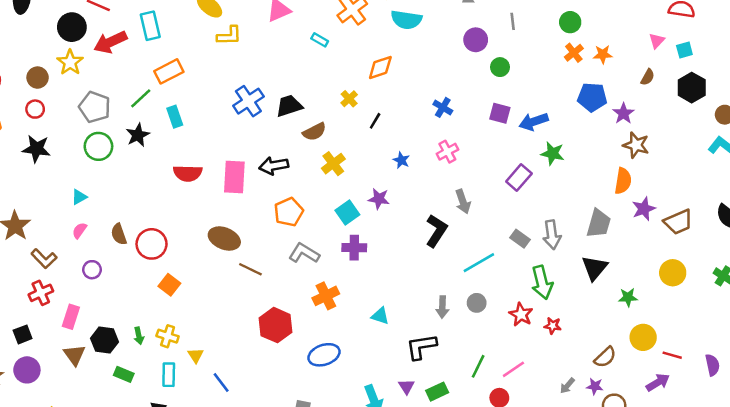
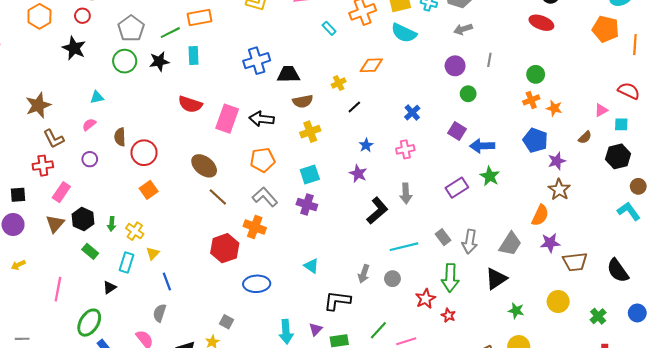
purple star: (379, 199) -> (358, 174), moved
orange cross: (326, 296) -> (255, 227), moved, turned 30

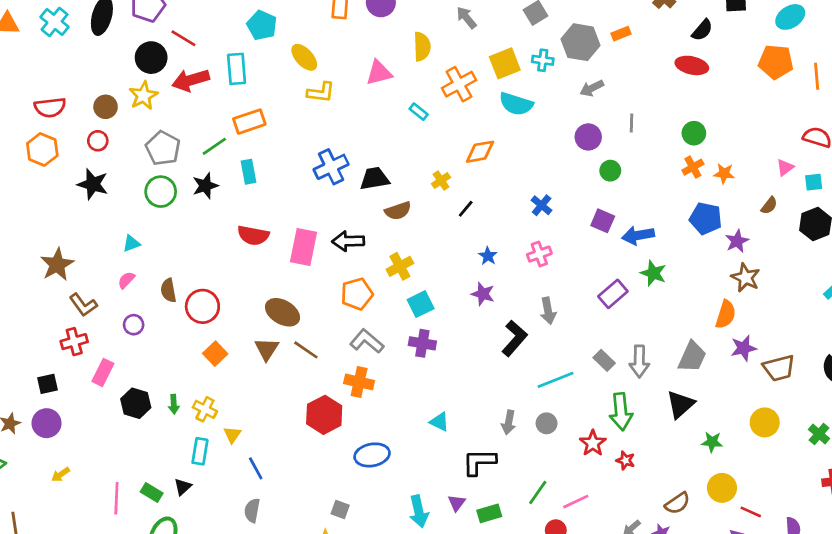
yellow cross: (310, 132) -> (400, 266), moved
brown triangle: (55, 224) -> (267, 349), moved
green rectangle: (90, 251) -> (152, 492), moved

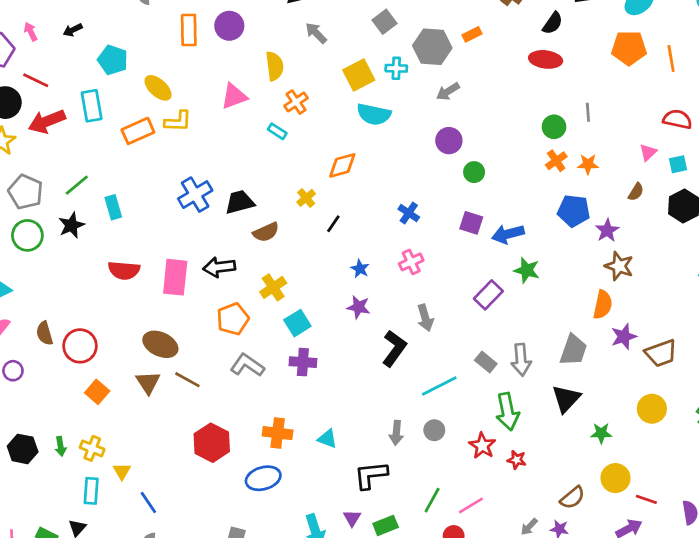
orange cross: (459, 84) -> (296, 102), moved, size x0.7
orange rectangle: (249, 122) -> (138, 131), moved
gray line: (631, 123) -> (588, 112), moved
orange cross: (359, 382) -> (278, 433), moved

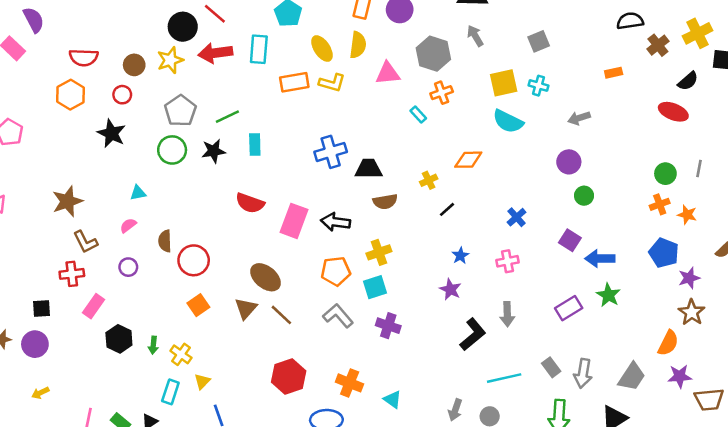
gray hexagon: (432, 47) -> (433, 54), moved
yellow semicircle: (275, 66) -> (358, 45), moved
cyan square: (297, 323) -> (375, 287), moved

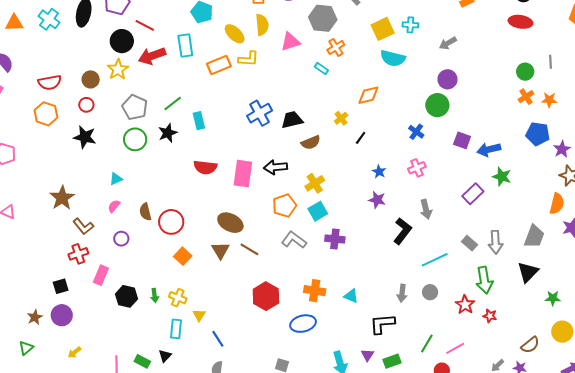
green circle: (584, 196) -> (437, 105), moved, size x1.5

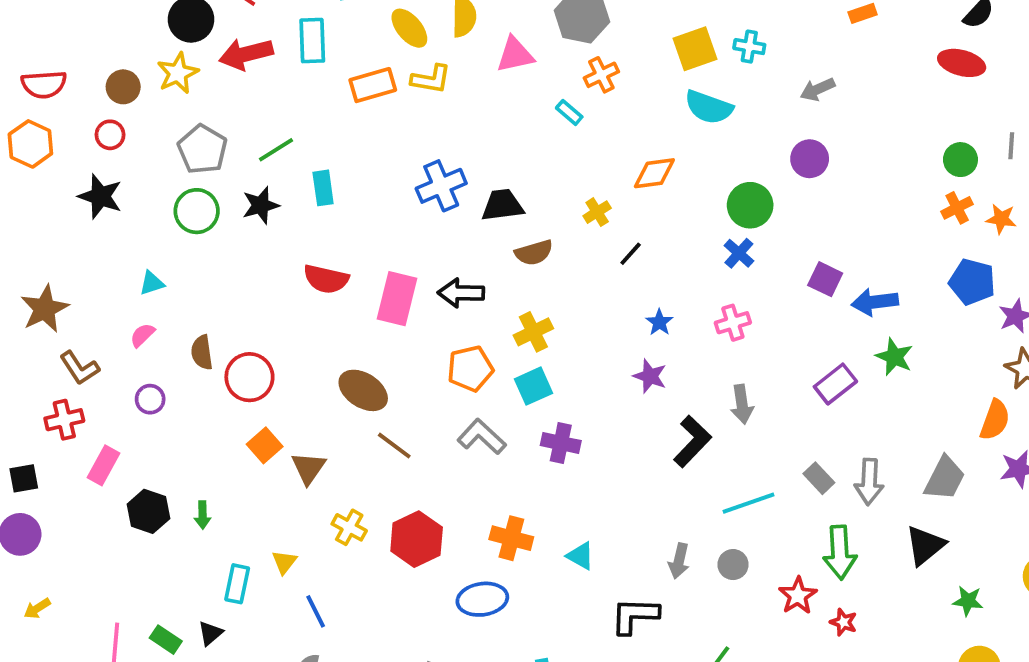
green circle: (437, 105) -> (750, 205), moved
brown triangle: (220, 250) -> (308, 468), moved
yellow cross: (178, 298) -> (349, 527), moved

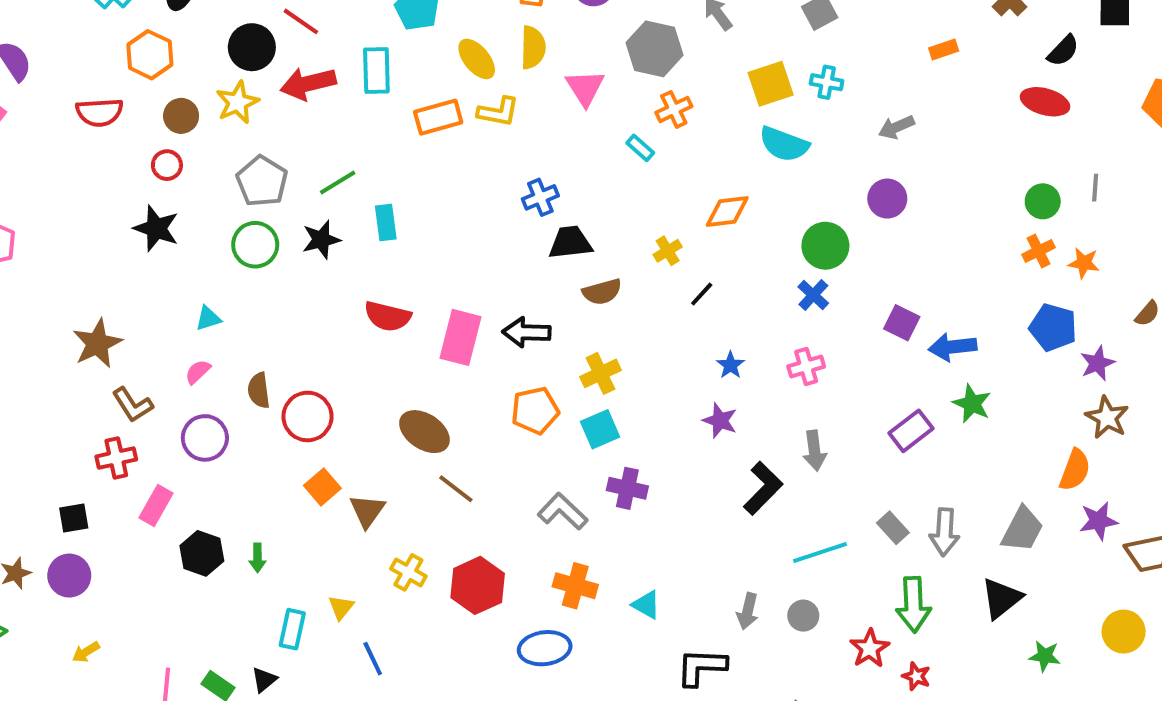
pink triangle: (515, 55) -> (585, 88), turned -51
orange hexagon: (30, 144) -> (150, 55), moved
blue cross: (441, 186) -> (540, 197), moved, size x0.7
purple circle: (150, 399) -> (205, 438), size x1.5
gray L-shape: (482, 437) -> (563, 511), moved

